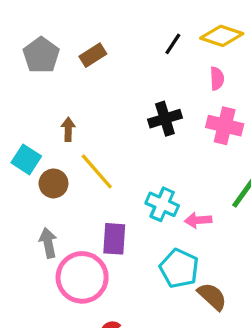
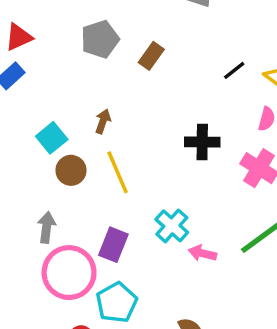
brown rectangle: (93, 55) -> (151, 56), turned -40
cyan pentagon: (179, 268) -> (117, 303), moved

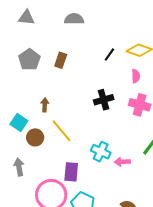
gray arrow: (46, 227) -> (19, 167), moved

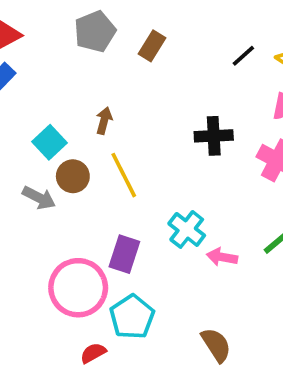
gray arrow: (19, 167) -> (39, 198), moved, turned 114

